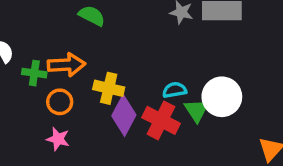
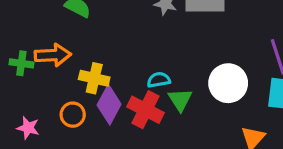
white circle: (222, 97) -> (228, 83), moved
orange circle: (60, 102) -> (73, 115), moved
pink star: (58, 139) -> (28, 128), moved

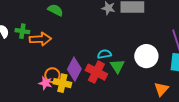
green cross: (21, 63) -> (22, 31), moved
yellow cross: (94, 78) -> (62, 83), moved
pink star: (28, 128) -> (45, 83), moved

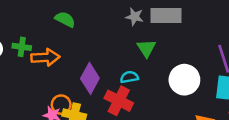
green triangle: (117, 66) -> (146, 48), moved
purple diamond: (74, 69) -> (90, 78), moved

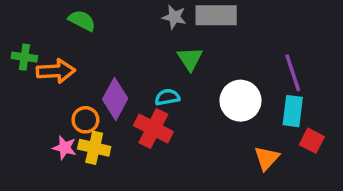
orange circle: (61, 105) -> (85, 120), moved

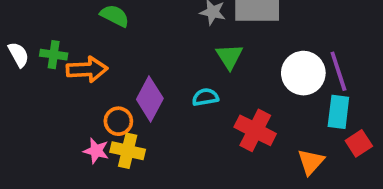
white circle: (240, 101) -> (303, 73), moved
red cross: (153, 129) -> (255, 130), moved
red square: (312, 141) -> (359, 143), turned 30

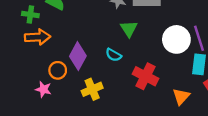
green cross: (54, 55) -> (30, 15), moved
cyan semicircle: (205, 97) -> (113, 55), turned -140
yellow cross: (128, 151) -> (92, 89), moved, turned -36

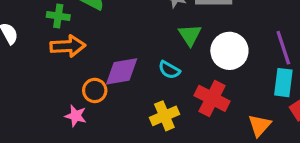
white circle: (176, 39) -> (229, 51), moved
purple diamond: (78, 56) -> (122, 71), turned 52
yellow cross: (92, 89) -> (164, 116), moved

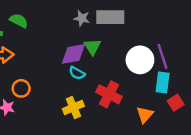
white circle: (229, 51) -> (140, 60), moved
purple diamond: (122, 71) -> (73, 54), moved

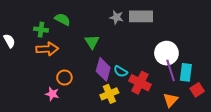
green triangle: (92, 47) -> (92, 42), moved
purple diamond: (73, 54) -> (103, 69), moved, turned -65
purple line: (163, 56) -> (171, 70), moved
cyan semicircle: (77, 73) -> (121, 71), moved

